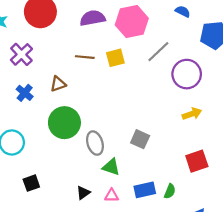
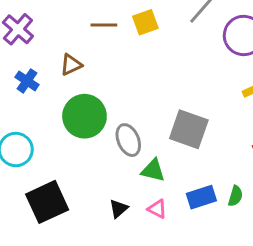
gray square: (140, 139) -> (189, 129), size x1.5
black square: (31, 183) -> (47, 202), size x1.8
pink triangle: (112, 195) -> (157, 209), turned 32

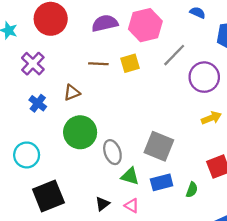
green semicircle: (235, 196) -> (192, 190), moved
blue rectangle: (201, 197) -> (162, 182), moved

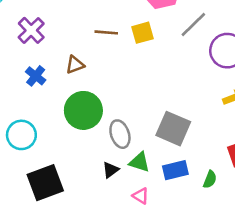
black triangle: (102, 204) -> (111, 170), moved

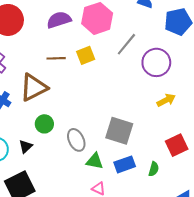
brown triangle: (75, 65) -> (34, 87), size x1.8
green circle: (83, 110) -> (44, 124), size x0.6
black triangle: (111, 170) -> (26, 146), moved

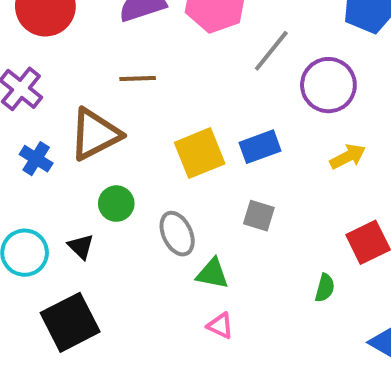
yellow square: (86, 55) -> (200, 153), moved, size x1.4
gray square: (119, 131) -> (259, 216), size x0.6
black triangle: (26, 146) -> (81, 247), turned -32
blue rectangle: (125, 164) -> (260, 147), moved

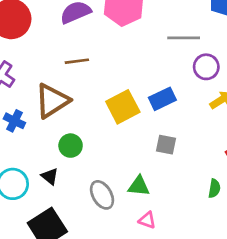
gray line: (271, 51) -> (184, 38), moved, turned 56
purple circle: (328, 85) -> (206, 67), moved, size x0.7
gray ellipse: (177, 234) -> (102, 195), moved

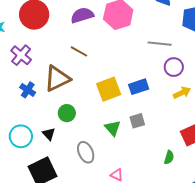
brown line: (77, 61) -> (79, 51), turned 30
gray square: (166, 145) -> (137, 121), turned -35
green triangle: (139, 186) -> (113, 128), moved, turned 36

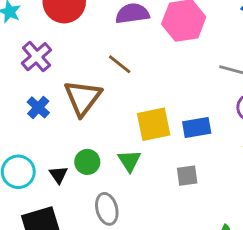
brown triangle: (57, 79) -> (83, 98), turned -36
green circle: (67, 113) -> (87, 162), moved
green triangle: (113, 128) -> (129, 161), moved

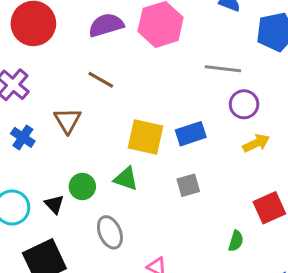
brown triangle: (83, 98) -> (68, 120), size x0.7
yellow square: (154, 124) -> (145, 137), turned 33
green triangle: (129, 161) -> (126, 179), turned -30

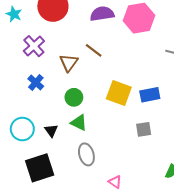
brown triangle: (68, 120) -> (69, 63), moved
green triangle: (126, 179) -> (79, 123), moved
green circle: (82, 186) -> (74, 97), moved

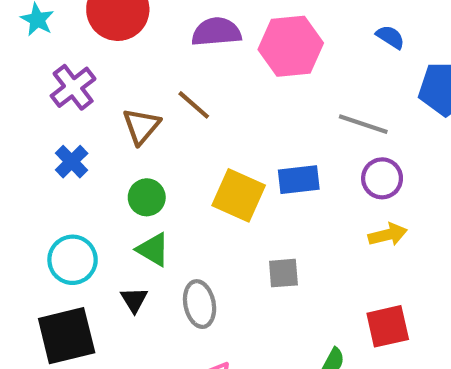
blue rectangle: (150, 95) -> (299, 180), moved
cyan circle: (22, 129) -> (73, 260), moved
black triangle: (51, 131) -> (134, 300), moved
gray ellipse: (86, 154) -> (200, 304), moved

